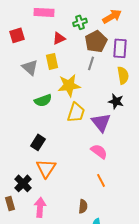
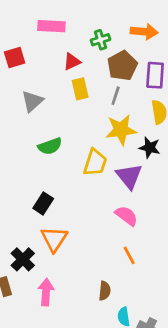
orange arrow: (112, 16) -> (144, 32), turned 36
yellow rectangle: (52, 61) -> (80, 89), moved
gray triangle: (30, 67) -> (32, 101), turned 36
yellow star: (69, 85) -> (121, 130), moved

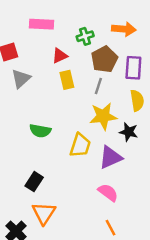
gray triangle: (32, 101) -> (21, 79), moved
green semicircle: (50, 146) -> (40, 131), turned 30
purple triangle: (129, 176) -> (110, 157), turned 45

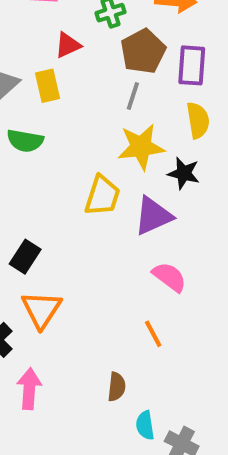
yellow rectangle: (67, 80) -> (47, 86), moved
green semicircle: (40, 131) -> (25, 141), moved
pink semicircle: (108, 192) -> (169, 277), moved

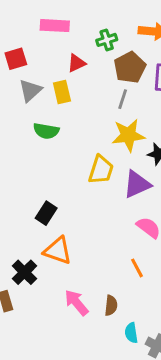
orange triangle: (41, 309) -> (58, 251), turned -44
pink arrow: (29, 389) -> (76, 303), moved, turned -44

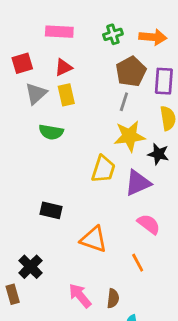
green cross: (107, 40) -> (113, 34), moved
red triangle: (76, 63) -> (63, 67), moved
black rectangle: (46, 213) -> (51, 210), turned 70
orange triangle: (58, 251) -> (94, 239), moved

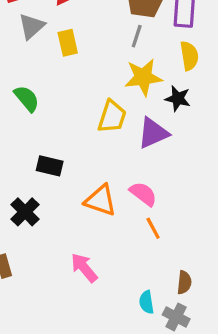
yellow rectangle: (66, 95) -> (68, 43), moved
green semicircle: (51, 132) -> (27, 99), moved, turned -140
pink semicircle: (149, 224) -> (143, 194), moved
black cross: (30, 267) -> (25, 212), moved
brown semicircle: (113, 298) -> (184, 282), moved

